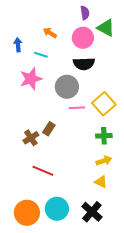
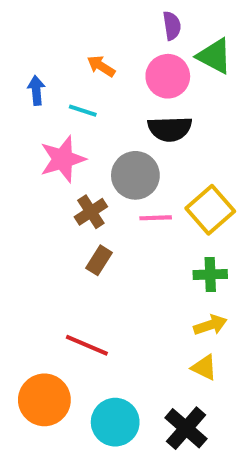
brown cross: (31, 138) -> (91, 212), moved
orange circle: (27, 213) -> (44, 400), moved

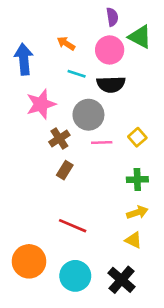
blue arrow: (36, 90) -> (24, 59), size x1.6
cyan line: (83, 111) -> (77, 74), moved
yellow square: (210, 210) -> (137, 137), size x0.6
red line: (87, 345) -> (73, 226), moved

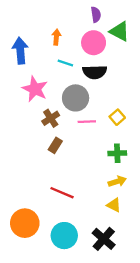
orange arrow: (66, 43) -> (56, 37), turned 63
pink star: (41, 104) -> (35, 89), turned -30

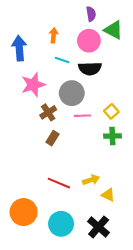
pink star: (35, 89) -> (33, 85), turned 30
green cross: (117, 153) -> (112, 136), moved
yellow arrow: (117, 181) -> (91, 180), moved

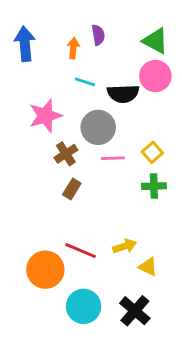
purple semicircle: (91, 14) -> (98, 35), moved
pink circle: (89, 41) -> (155, 76), moved
blue arrow: (19, 48) -> (25, 44), moved
orange circle: (24, 212) -> (45, 270), moved

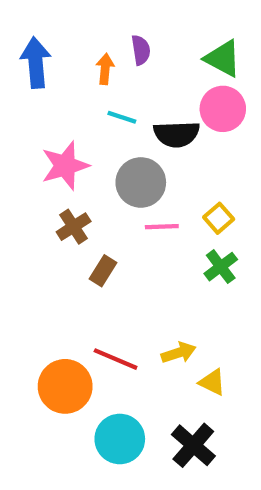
brown cross: (66, 154) -> (74, 227), moved
green cross: (154, 186) -> (221, 267), turned -35

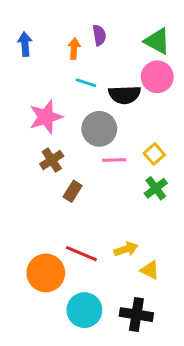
blue arrow: (36, 63) -> (25, 44), size x0.7
black cross: (193, 445) -> (136, 315), turned -32

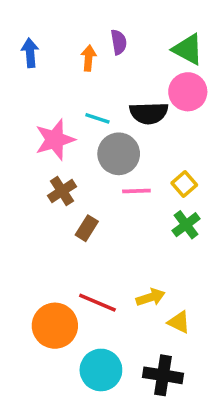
cyan line: (86, 83) -> (97, 118), moved

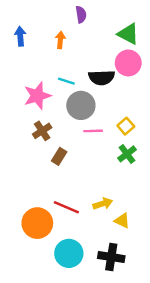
purple semicircle: (119, 42) -> (81, 14), moved

